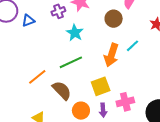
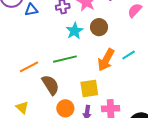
brown circle: (114, 19) -> (99, 27), moved

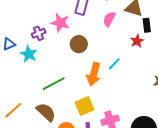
cyan star: (75, 31) -> (29, 54), moved
orange line: (29, 67) -> (13, 110), moved

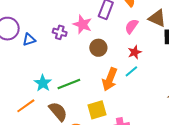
purple cross: (39, 33) -> (60, 32), turned 32
red star: (137, 41) -> (135, 52), moved
cyan star: (29, 54) -> (43, 83), moved

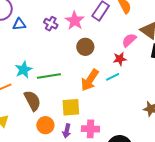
pink semicircle: (132, 26) -> (129, 40), moved

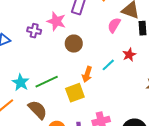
red star: (120, 59) -> (129, 55), moved
orange arrow: (90, 80) -> (87, 74), size x0.7
yellow square: (71, 107) -> (75, 93), moved

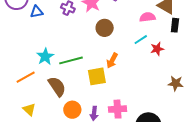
pink semicircle: (114, 25) -> (147, 17), turned 42
cyan line: (108, 65) -> (141, 40), moved

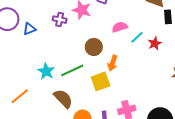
pink semicircle: (147, 17) -> (120, 27), moved
brown circle: (105, 28) -> (94, 47), moved
orange line: (26, 77) -> (20, 96), moved

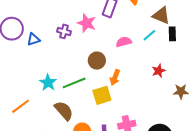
cyan line: (137, 37) -> (149, 35), moved
red star: (155, 43) -> (159, 71), moved

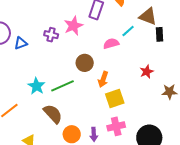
pink star: (87, 23) -> (73, 26), turned 30
cyan line: (149, 35) -> (128, 31), moved
yellow square: (102, 95) -> (115, 98), moved

